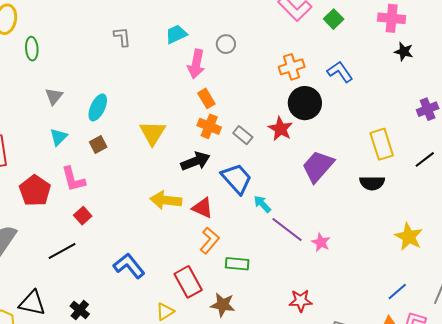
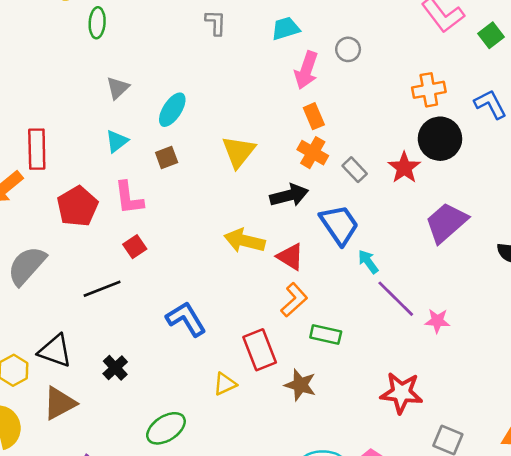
pink star: (321, 242) -> (437, 321), turned -30
red star: (301, 301) -> (401, 393), size x1.4

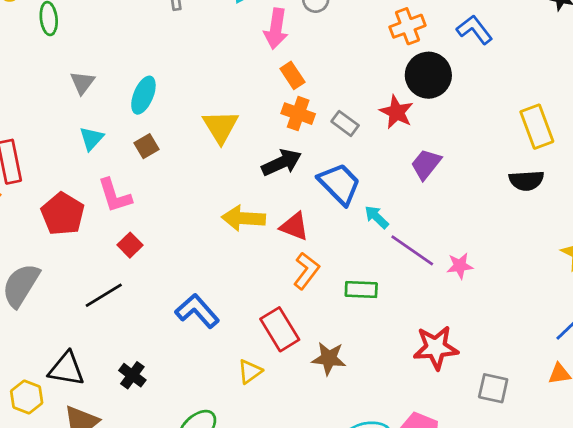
purple trapezoid: (446, 222) -> (426, 164), moved, size x0.7
green rectangle: (326, 334) -> (361, 290), moved

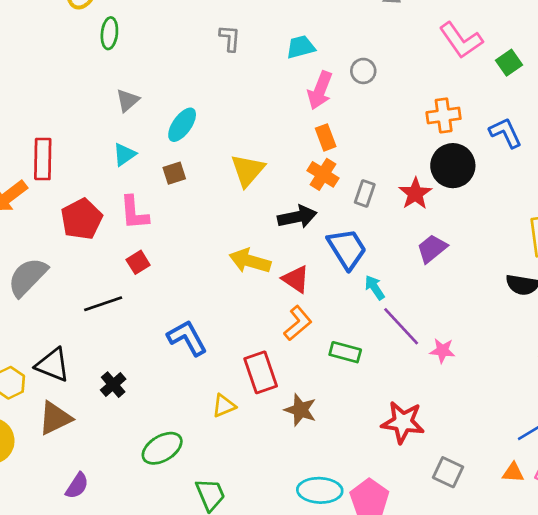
gray rectangle: (345, 123) -> (365, 193), turned 60

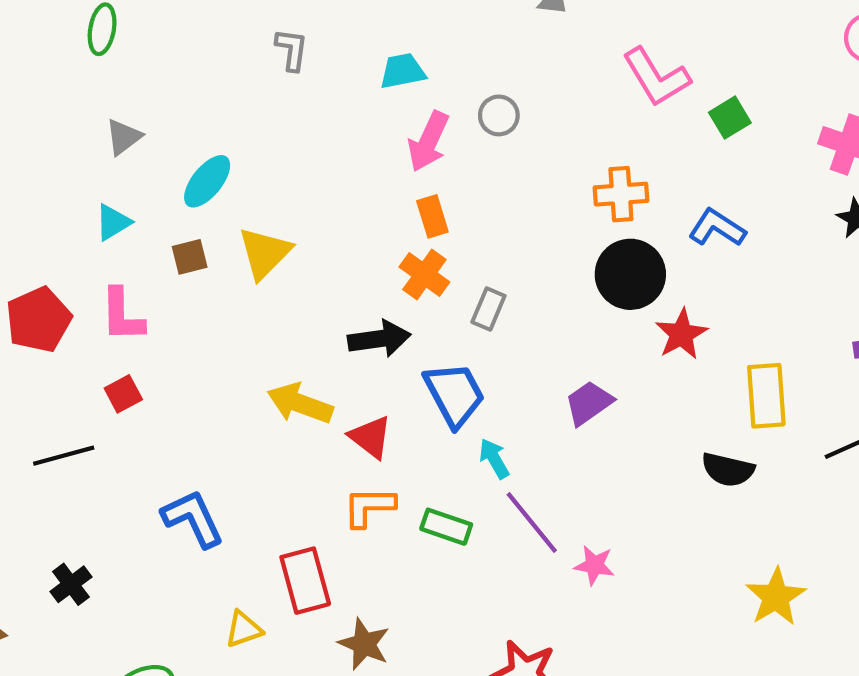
blue L-shape: (506, 133) -> (717, 228), turned -36
yellow triangle: (248, 170) -> (265, 253), moved
red star: (415, 194) -> (681, 334), moved
orange L-shape: (298, 323) -> (369, 507), turned -144
green rectangle: (345, 352) -> (446, 527), moved

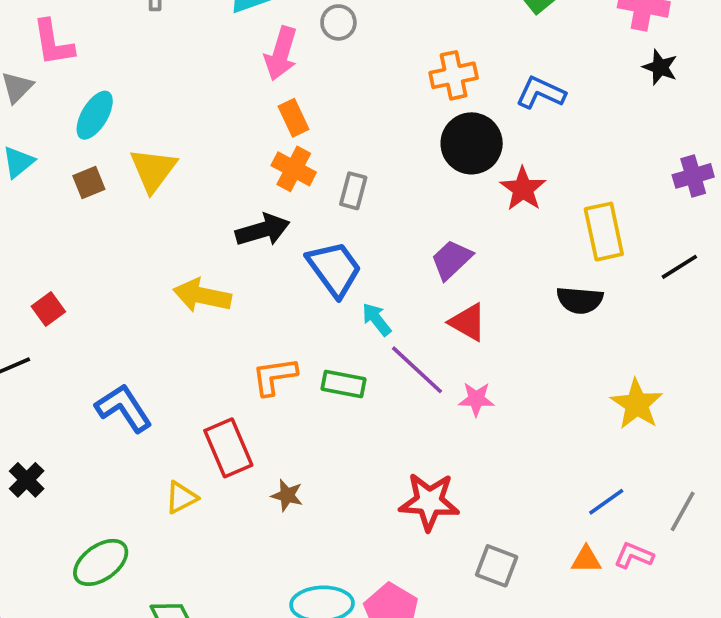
pink L-shape: (122, 315) -> (53, 43), moved
red triangle: (371, 437) -> (468, 322), moved
brown star: (364, 644) -> (287, 495), size x0.7

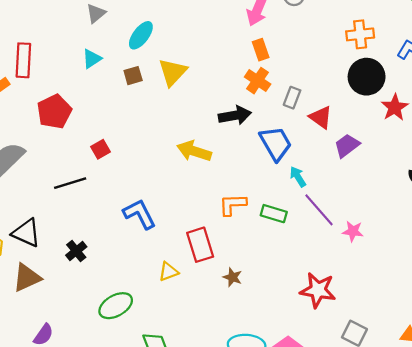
red triangle: (468, 322) -> (321, 117), moved

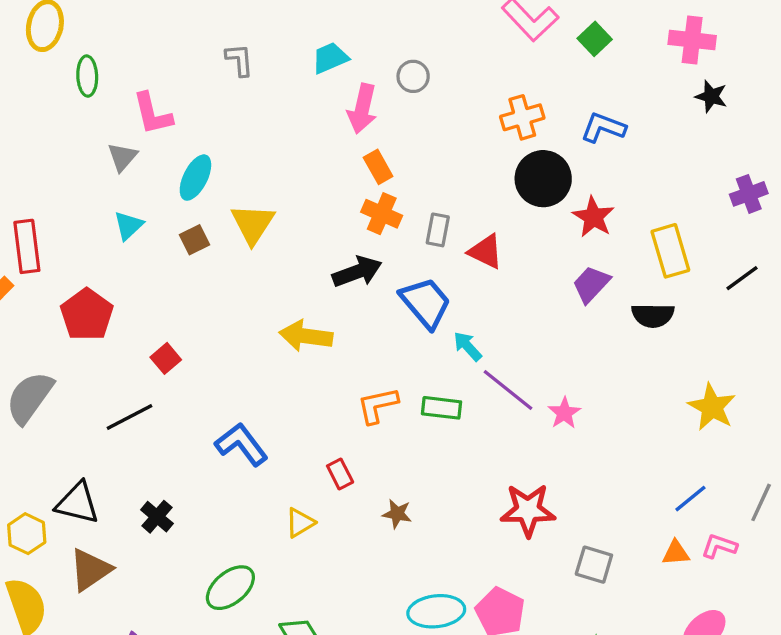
purple trapezoid: (347, 145) -> (591, 284), moved
pink star: (353, 231) -> (564, 413), turned -30
red rectangle: (200, 245) -> (340, 474), size x0.6

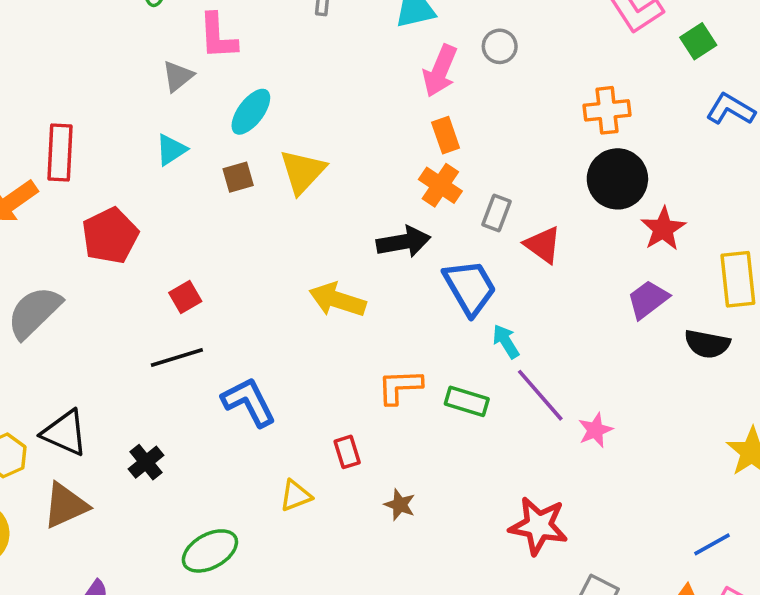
blue L-shape: (603, 128) -> (731, 109), moved
black line: (129, 417) -> (177, 357), moved

